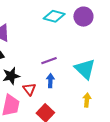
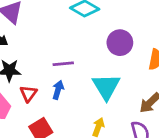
purple circle: (83, 17) -> (120, 43), moved

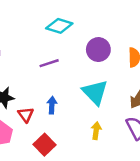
purple line: (63, 64) -> (49, 63), moved

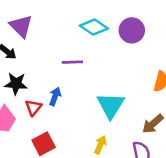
purple circle: (98, 50) -> (132, 30), moved
blue arrow: (52, 105) -> (55, 96), moved

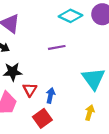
blue arrow: (55, 96) -> (50, 95), moved

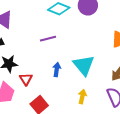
blue arrow: (50, 95) -> (57, 70), moved

